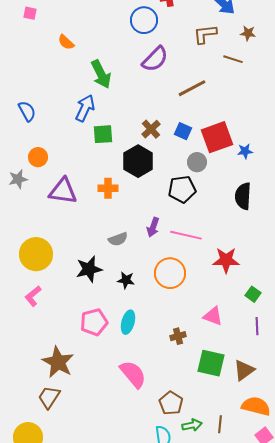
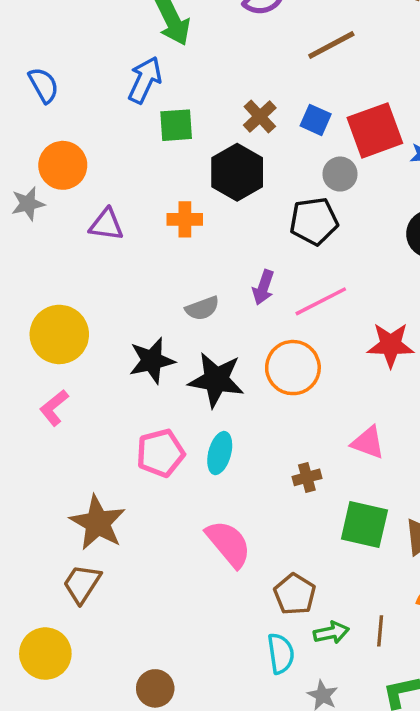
orange circle: (38, 157) -> (63, 165), size x1.4
purple triangle: (63, 191) -> (106, 225), size x0.7
pink line: (186, 235) -> (321, 301), turned -40
black star: (126, 280) -> (216, 380), size x1.8

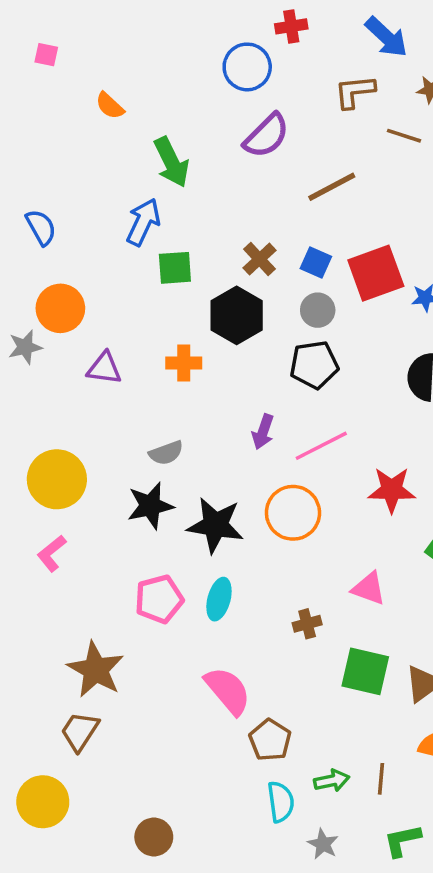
gray circle: (340, 174) -> (318, 310), moved
gray semicircle: (202, 308) -> (166, 453), moved
brown pentagon: (295, 594) -> (270, 740), moved

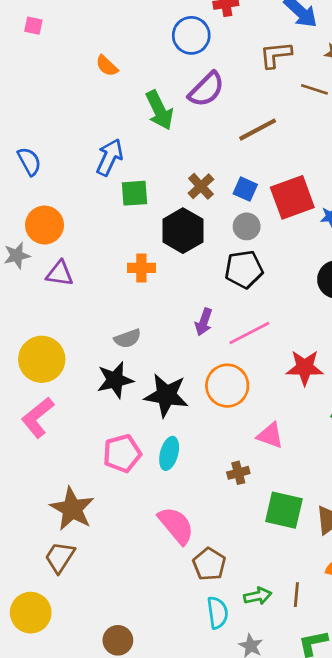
orange semicircle: (110, 106) -> (107, 66), moved
green arrow: (171, 162) -> (159, 110), moved
purple triangle: (104, 368) -> (60, 273), moved
pink L-shape: (52, 553) -> (38, 417), size x1.4
pink triangle: (369, 589) -> (270, 435), moved

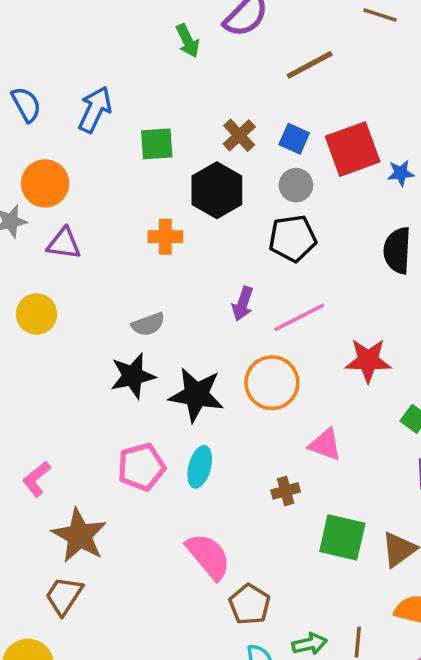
green arrow: (159, 110) -> (188, 41), size x0.7
blue arrow: (110, 157) -> (95, 110), moved
yellow circle: (42, 359) -> (36, 314), moved, size x0.7
pink L-shape: (38, 417) -> (36, 479), moved, size x0.7

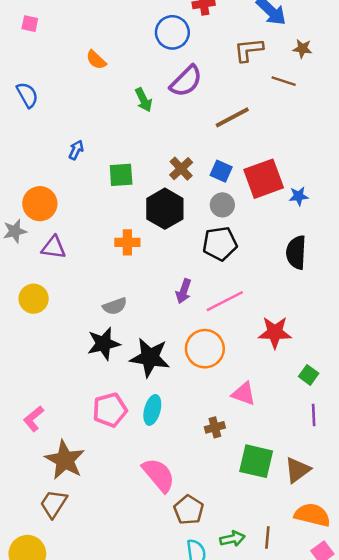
blue semicircle: (26, 104) -> (27, 95), moved
blue arrow: (95, 110) -> (76, 150), size x0.6

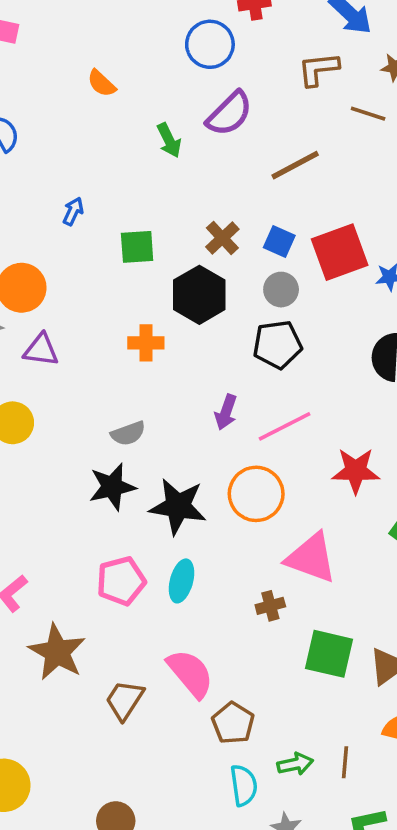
pink triangle: (244, 394) -> (311, 558), size x1.5
brown trapezoid: (54, 504) -> (125, 700), moved

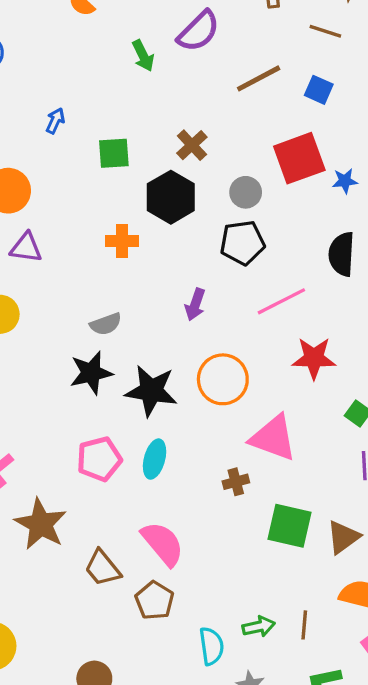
blue square: (279, 242) -> (319, 90), moved
pink line: (285, 426) -> (281, 301), moved
brown trapezoid: (125, 700) -> (102, 568), turned -72
brown pentagon: (233, 723) -> (155, 601), moved

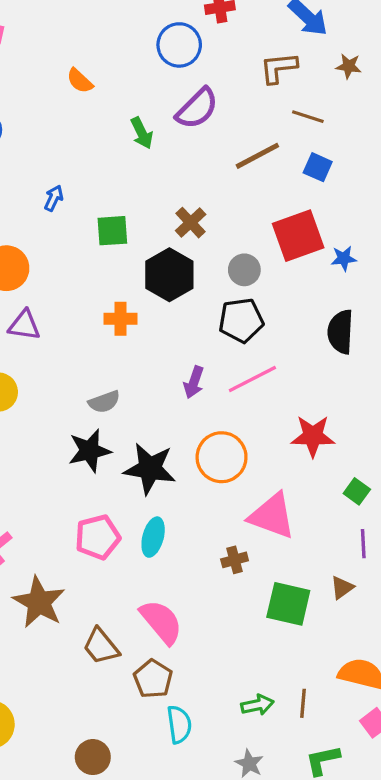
brown line: (325, 31) -> (308, 117), moved
pink line: (281, 301) -> (252, 379), moved
brown triangle: (343, 537) -> (342, 588), moved, size x0.7
cyan semicircle: (211, 646) -> (179, 724), moved

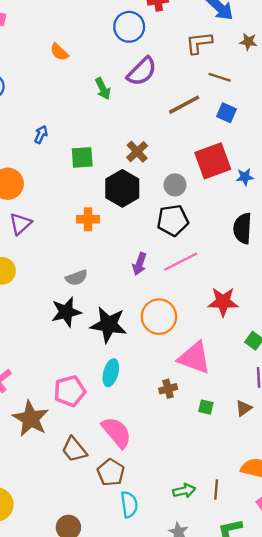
purple triangle: (24, 325) -> (20, 224), turned -50
pink pentagon: (98, 537) -> (70, 391), moved
green square: (288, 604) -> (206, 407), moved, size x0.5

